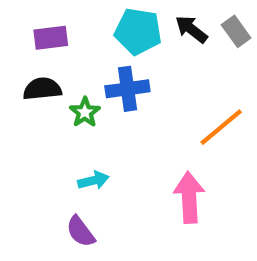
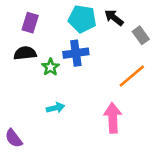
gray rectangle: (236, 31) -> (141, 35), moved
purple rectangle: (51, 38) -> (30, 23), turned -66
purple semicircle: (81, 232) -> (14, 138), moved

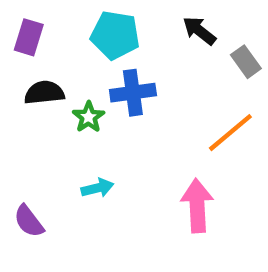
cyan pentagon: (82, 19) -> (115, 35), moved
purple rectangle: (30, 23) -> (29, 37), moved
purple semicircle: (14, 138) -> (29, 221), moved

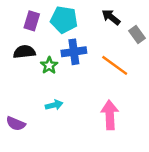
purple rectangle: (29, 37) -> (32, 21), moved
orange line: (230, 133) -> (115, 65), moved, turned 76
purple semicircle: (29, 221) -> (16, 124), turned -30

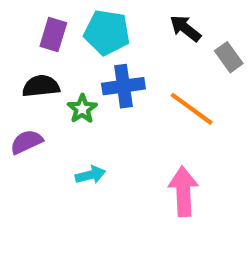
purple semicircle: (16, 124) -> (26, 142), moved, turned 132

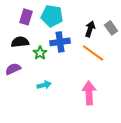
black arrow: (185, 28) -> (90, 29), moved, turned 70

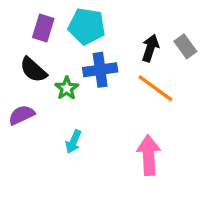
black semicircle: (20, 42) -> (33, 70), turned -132
cyan arrow: (44, 85) -> (73, 142), turned 128

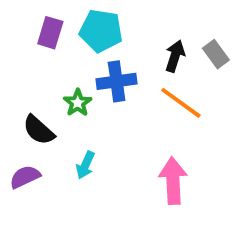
black semicircle: (33, 70) -> (39, 130), moved
purple semicircle: (22, 115) -> (25, 177), moved

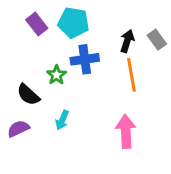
purple rectangle: (50, 33) -> (37, 24), turned -55
orange line: (181, 103) -> (131, 75), turned 44

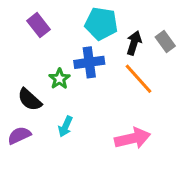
cyan pentagon: (73, 23) -> (101, 24), moved
orange line: (131, 75) -> (138, 79), turned -32
pink arrow: (126, 131) -> (132, 138), turned 80

